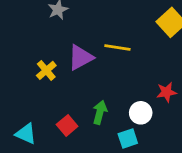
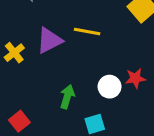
white circle: (141, 113) -> (110, 87), moved
red square: (67, 125) -> (19, 121), moved

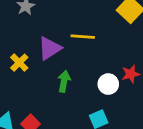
green arrow: (67, 97) -> (64, 81), moved

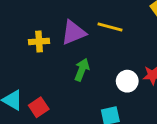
yellow cross: (19, 63) -> (39, 41), turned 30

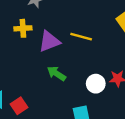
yellow cross: (39, 41) -> (23, 28), moved
green arrow: (82, 70) -> (56, 73), turned -78

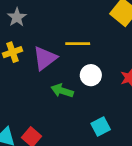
white circle: (96, 84) -> (91, 75), moved

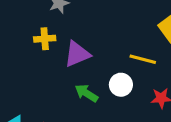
yellow line: (78, 44) -> (143, 59), moved

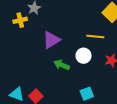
yellow cross: (45, 39) -> (20, 20), moved

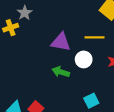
purple triangle: (51, 40) -> (61, 42), moved, turned 48

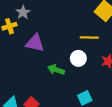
purple triangle: (61, 42) -> (35, 43), moved

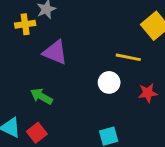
green arrow: (56, 70) -> (41, 96), moved

